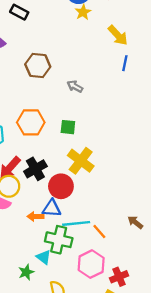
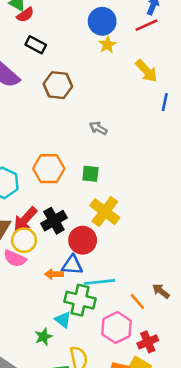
blue line: (125, 63) -> (165, 102), moved
brown hexagon: (38, 66) -> (58, 85), moved
brown arrow: (135, 222) -> (161, 291), moved
orange line: (99, 232) -> (137, 301), moved

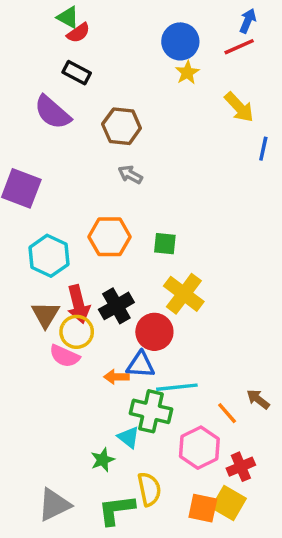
black rectangle: (36, 45) -> (77, 73), moved
gray arrow: (98, 128) -> (130, 175), moved
red arrow: (25, 219) -> (78, 304), turned -56

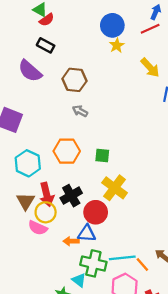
cyan line: (177, 387) -> (122, 258), moved

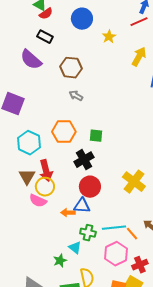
blue circle: (112, 25) -> (82, 19), moved
yellow arrow: (150, 68) -> (139, 57), turned -108
yellow cross: (115, 188) -> (134, 182), moved
black cross: (71, 196) -> (84, 160), moved
green cross: (93, 263) -> (88, 233), size x0.7

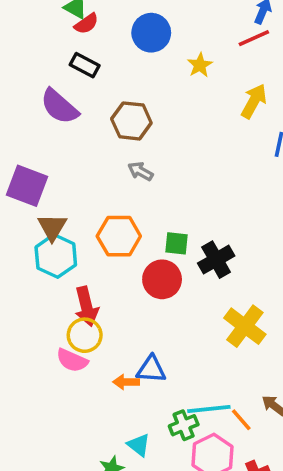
black cross: (84, 160) -> (216, 260), moved
brown triangle: (27, 177) -> (52, 227), moved
red circle: (90, 187) -> (162, 279), moved
green cross: (88, 233) -> (184, 425), moved, turned -35

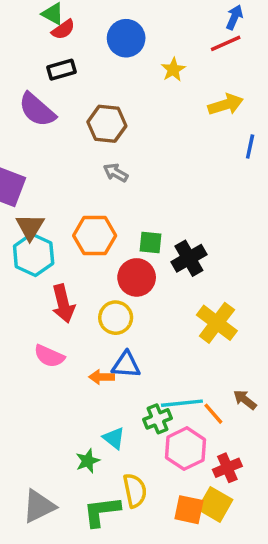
black rectangle: (85, 65) -> (61, 70), turned -44
yellow arrow: (254, 101) -> (226, 105), turned 44
yellow circle: (85, 335) -> (116, 318), moved

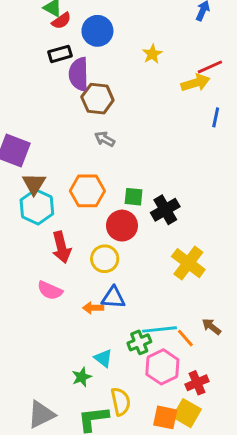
blue circle: (126, 38) -> (97, 31), moved
red line: (226, 43) -> (210, 67), moved
purple semicircle: (37, 110) -> (79, 74), moved, turned 48

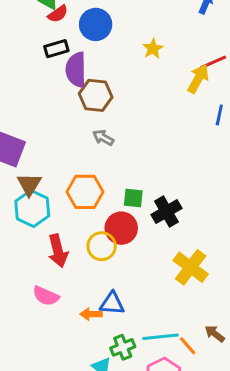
yellow arrow: (196, 83) -> (198, 79), turned -44
yellow circle: (105, 259) -> (102, 246), moved
green cross: (139, 342) -> (123, 347), moved

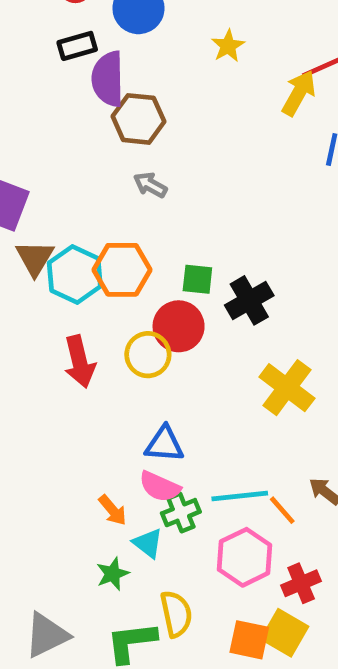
cyan hexagon: (32, 208) -> (75, 274), moved
pink semicircle: (46, 296) -> (160, 487), moved
orange arrow: (91, 314) -> (113, 510), moved, turned -130

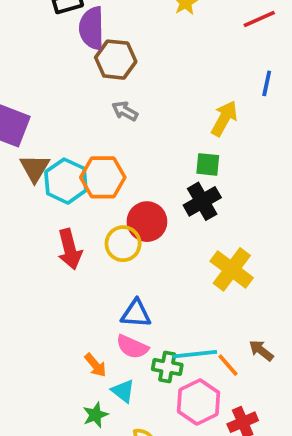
yellow arrow: (299, 93) -> (224, 118), moved
green square: (197, 279) -> (208, 164), moved
green cross: (181, 513) -> (167, 367), moved, turned 32

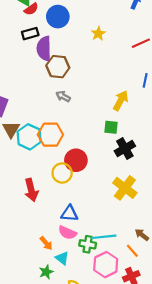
black cross: (202, 201) -> (125, 149), moved
red arrow: (70, 249) -> (31, 190), moved
orange line: (228, 365) -> (132, 251), moved

